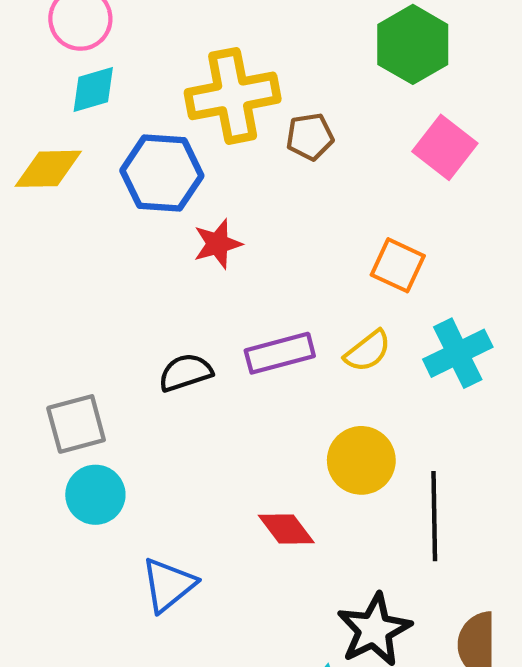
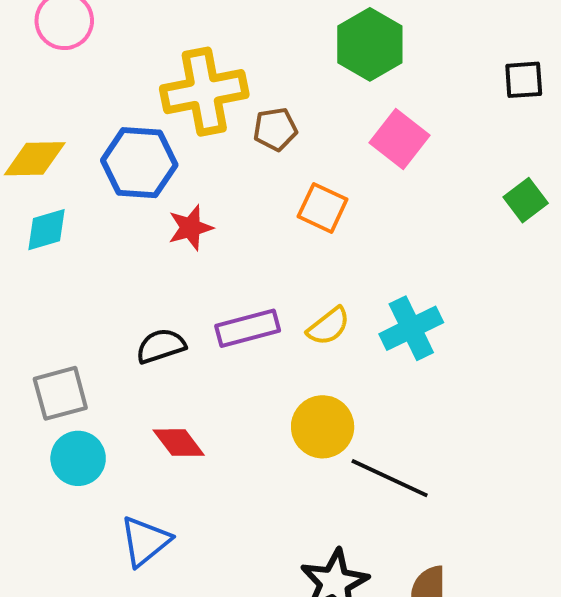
cyan diamond: (93, 89) -> (47, 230), moved
orange square: (398, 265) -> (323, 208), moved
black line: (434, 516) -> (390, 478), turned -64
red diamond: (286, 529) -> (179, 443), moved

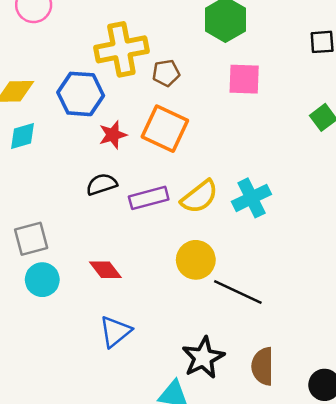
pink square: (399, 139) -> (244, 79), turned -36
orange square: (323, 208) -> (165, 129), moved, size x1.5
yellow semicircle: (328, 326) -> (199, 197), size x1.4
black semicircle: (161, 346) -> (102, 184), moved
blue triangle: (145, 541) -> (115, 332), moved

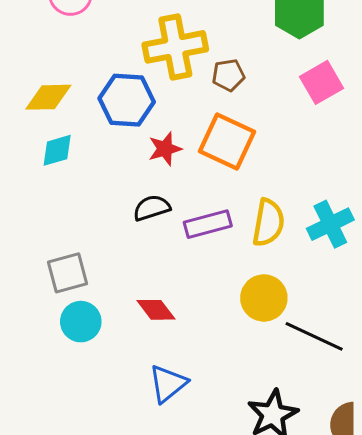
pink square: (244, 79) -> (321, 82), turned -32
yellow semicircle: (199, 197) -> (268, 223), turned -42

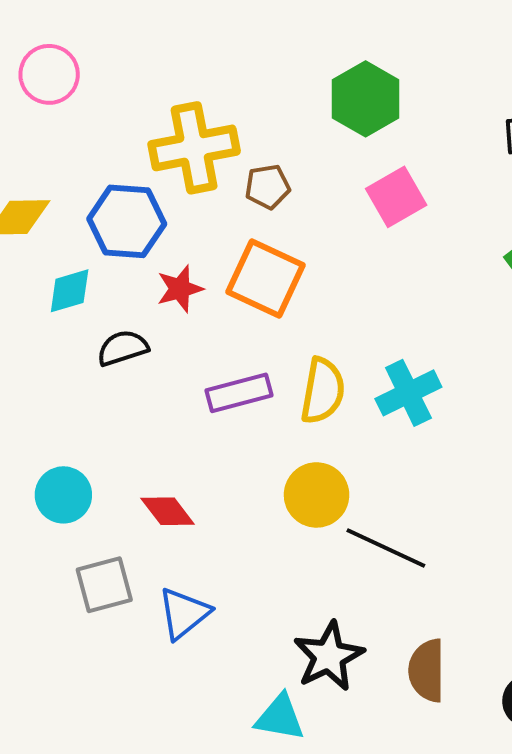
cyan diamond: (57, 150) -> (70, 291), moved
black semicircle: (152, 208) -> (123, 348), moved
gray square: (68, 273) -> (104, 585), moved
cyan circle: (81, 322) -> (63, 495), moved

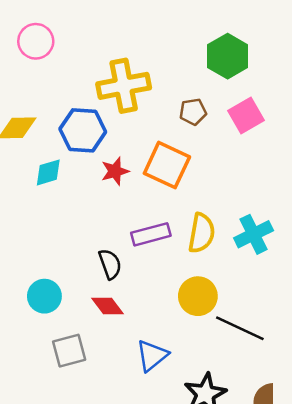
brown pentagon: (268, 187) -> (193, 112), moved
black semicircle: (123, 348) -> (110, 264), moved, turned 88
blue triangle: (184, 613) -> (152, 356), moved

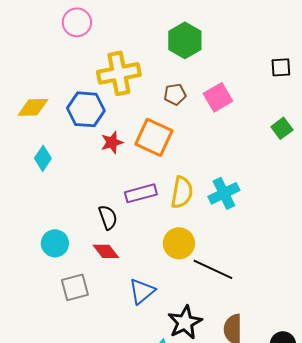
pink circle: (36, 41) -> (77, 22), moved
green hexagon: (228, 56) -> (185, 40), moved
cyan diamond: (48, 172) -> (43, 158), moved, turned -40

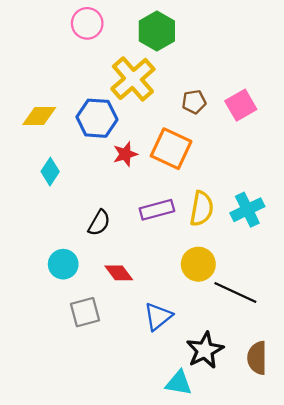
green hexagon: (185, 40) -> (157, 31), moved
yellow cross: (119, 73) -> (133, 79), turned -30
black semicircle: (108, 217) -> (99, 223), moved, turned 50

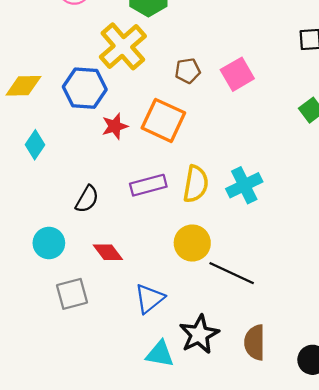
cyan triangle: (179, 383) -> (160, 354), moved

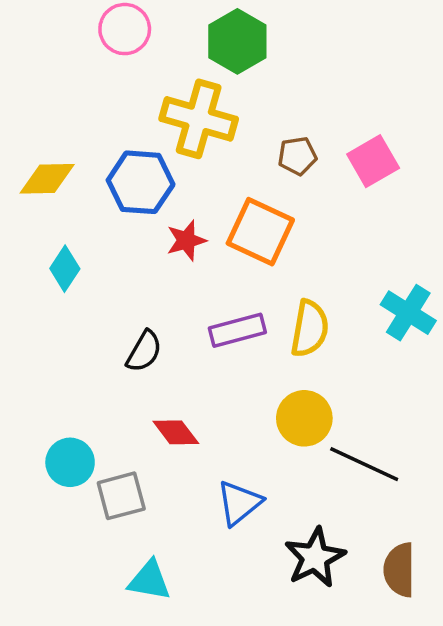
yellow cross: (123, 46) -> (199, 119), turned -33
cyan cross: (244, 185) -> (408, 313), moved, turned -32
cyan circle: (49, 243) -> (70, 462), moved
cyan triangle: (160, 354) -> (149, 580), moved

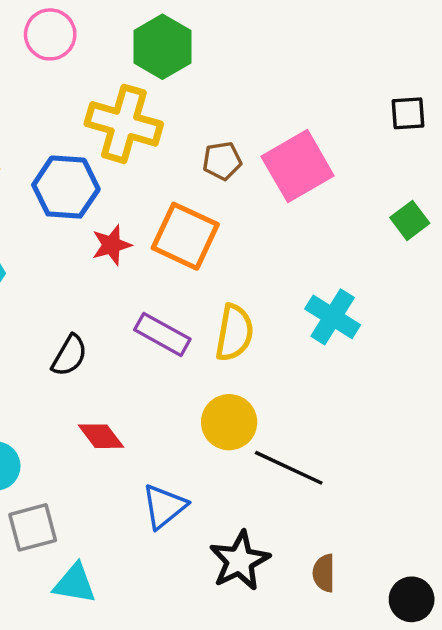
pink square: (373, 161) -> (298, 166), size x1.4
purple rectangle: (237, 330) -> (162, 334), turned 44
gray square: (121, 496) -> (33, 527), moved
brown semicircle: (399, 570) -> (324, 573), size x0.7

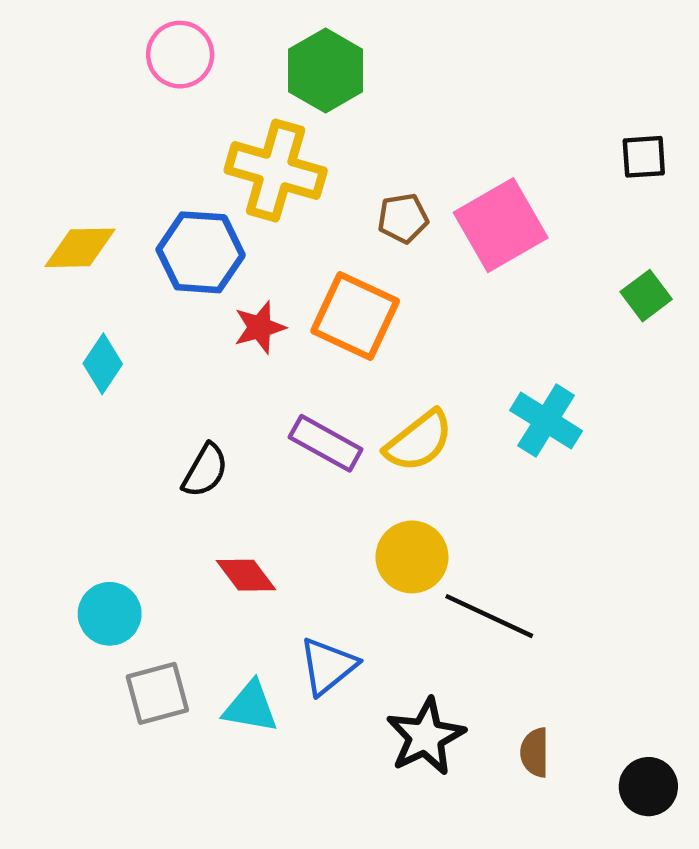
yellow semicircle: (234, 333) -> (419, 441), turned 42
cyan triangle: (75, 584) -> (251, 707), moved

